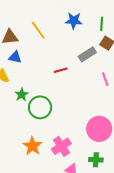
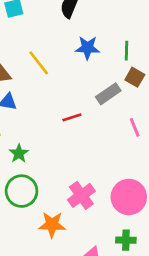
green circle: (40, 107) -> (22, 191), moved
orange star: (32, 146) -> (52, 225), moved, turned -30
pink cross: (61, 146) -> (81, 195), moved

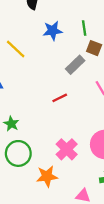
red line: (72, 117) -> (60, 98), moved

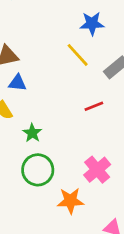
yellow line: (16, 49) -> (78, 55), moved

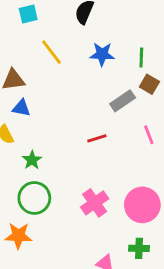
yellow line: (78, 55) -> (52, 52), moved
orange star: (70, 201) -> (18, 236), moved

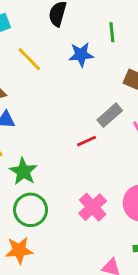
green line: (141, 57) -> (112, 32), moved
gray rectangle: (123, 101) -> (110, 115), moved
green star: (32, 160) -> (23, 171), size x1.4

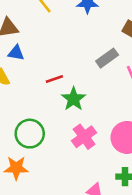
red line: (87, 141) -> (54, 79), moved
green star: (23, 171) -> (73, 99), moved

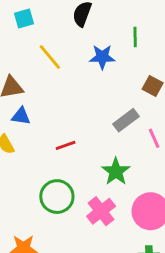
green star: (73, 99) -> (116, 171), moved
green circle: (30, 134) -> (57, 197), moved

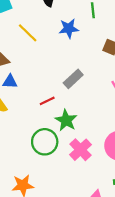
gray rectangle: (126, 120) -> (73, 79), moved
green star: (116, 171) -> (66, 120), moved

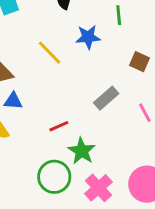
yellow line: (28, 33) -> (50, 53), moved
gray rectangle: (73, 79) -> (106, 98), moved

